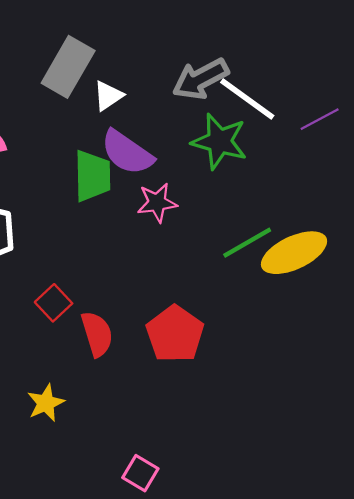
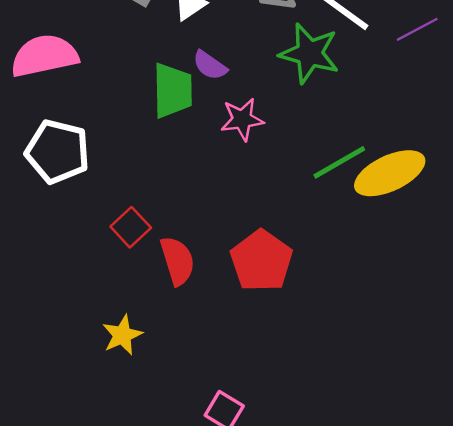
purple semicircle: (127, 153) -> (210, 65), size x0.6

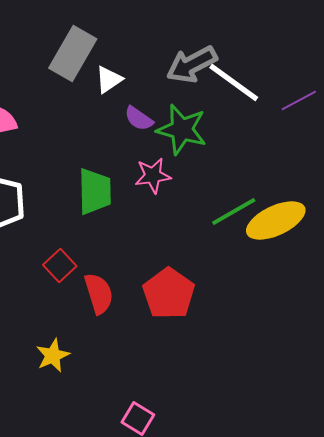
green star: (309, 53) -> (182, 130), moved
purple semicircle: (210, 65) -> (139, 118), moved
green trapezoid: (173, 90) -> (95, 192), moved

